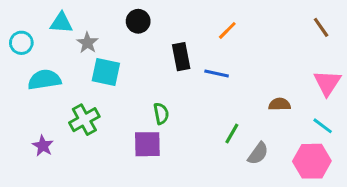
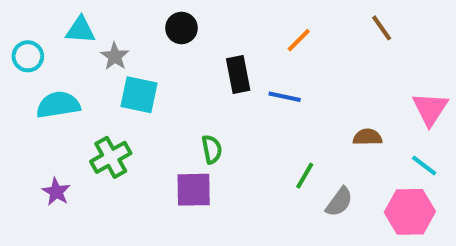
brown line: (321, 27) -> (382, 28), moved

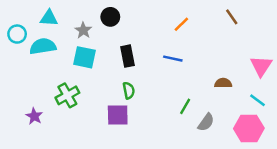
gray star: (115, 56) -> (83, 30), moved
black rectangle: (238, 74) -> (127, 56), moved
cyan semicircle: (58, 105) -> (43, 46), moved

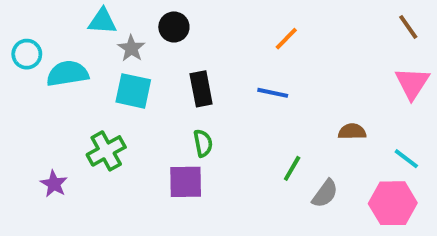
brown line: (232, 17) -> (408, 27), moved
cyan triangle: (49, 18) -> (102, 21), moved
pink triangle: (261, 66) -> (412, 83), moved

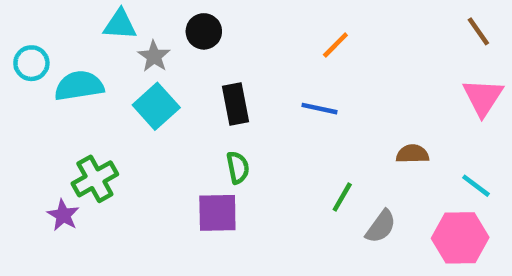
cyan square: (133, 91) -> (156, 106), turned 36
green cross: (106, 151) -> (95, 179), moved

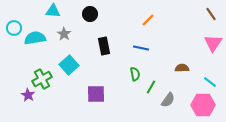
gray star: (154, 56) -> (64, 34), moved
cyan square: (156, 106) -> (69, 65), moved
green semicircle: (238, 167) -> (135, 74), moved

